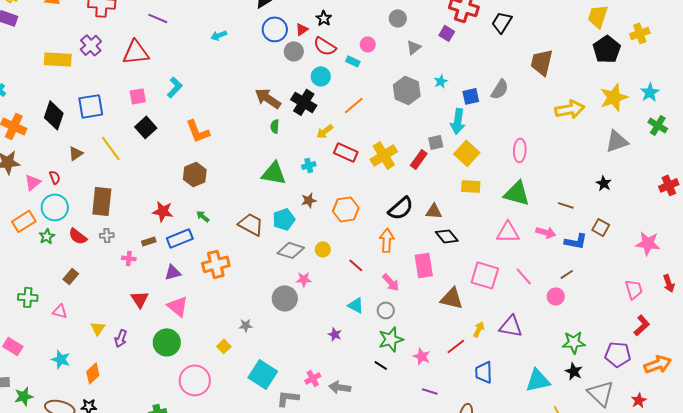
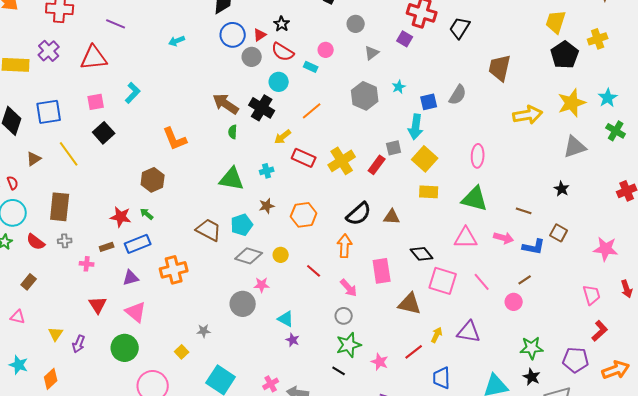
orange L-shape: (198, 131) -> (175, 139), moved
green arrow: (203, 216) -> (147, 214), moved
black diamond: (447, 236) -> (422, 254), moved
cyan triangle: (356, 305) -> (286, 319), moved

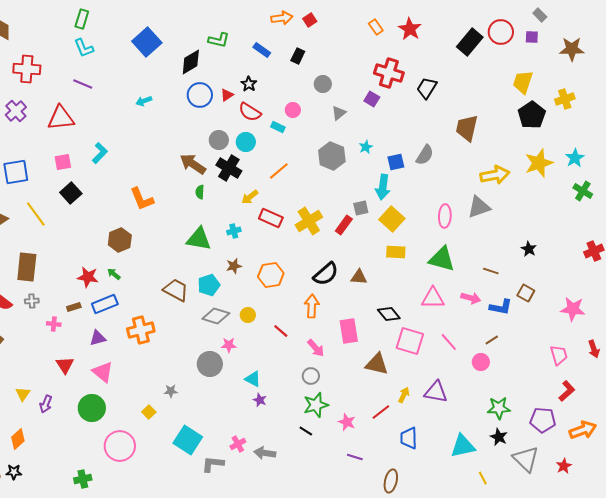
gray circle: (252, 57) -> (219, 140), moved
gray triangle: (575, 147) -> (479, 207), moved

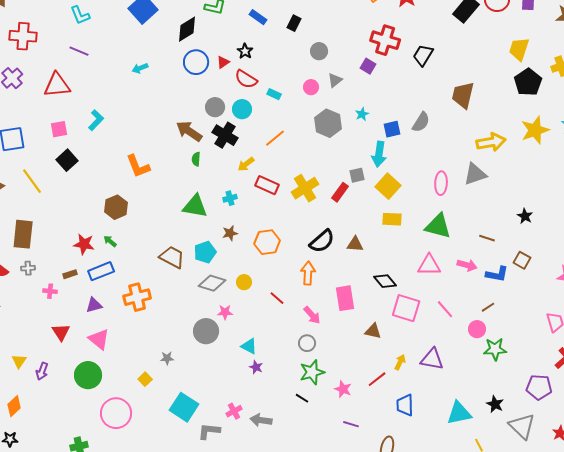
pink circle: (293, 110) -> (311, 87), moved
brown triangle: (377, 364) -> (373, 331), size x0.7
green star: (499, 408) -> (495, 349), moved

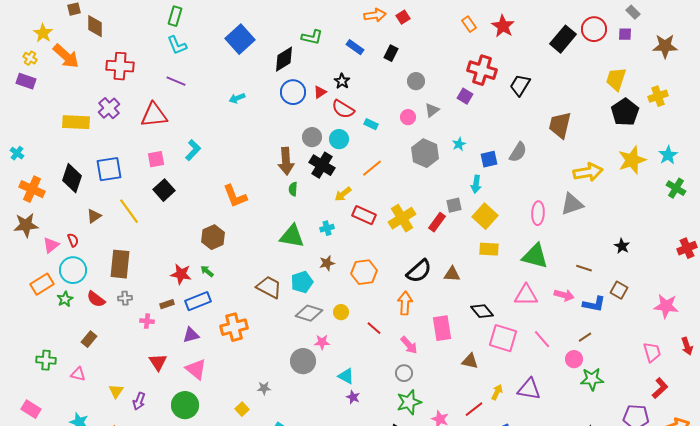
brown arrow: (189, 131) -> (286, 161), turned -128
cyan arrow: (379, 154) -> (476, 184), size x0.7

